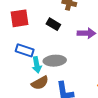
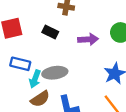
cyan arrow: (37, 65) -> (35, 79), turned 35

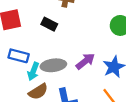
purple arrow: (88, 39) -> (85, 61), moved, turned -36

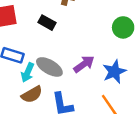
gray ellipse: (53, 65) -> (49, 67), turned 35

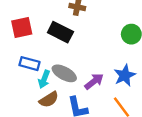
black rectangle: (47, 23) -> (60, 32), size x1.5
purple arrow: (84, 64) -> (94, 81), moved

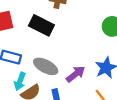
cyan arrow: (44, 79) -> (20, 81), moved

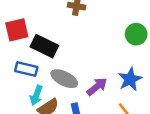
black rectangle: (41, 25) -> (44, 46), moved

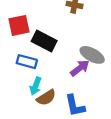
gray ellipse: (64, 79) -> (92, 55), moved
purple arrow: (97, 87) -> (80, 68), moved

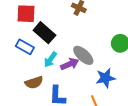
cyan arrow: (36, 86) -> (50, 60), moved

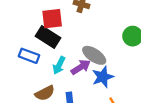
red square: (26, 14) -> (52, 19), moved
blue star: (105, 78) -> (103, 77), moved

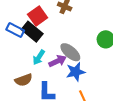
red square: (52, 19) -> (38, 16), turned -36
blue rectangle: (29, 56) -> (15, 30), moved

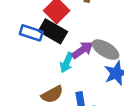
purple arrow: (57, 61) -> (82, 50), moved

